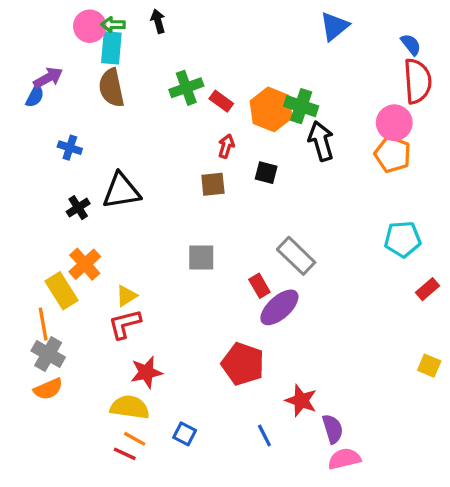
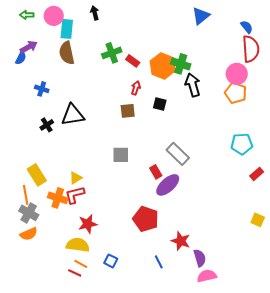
green arrow: (113, 25) -> (27, 15), moved
orange cross: (85, 264) -> (58, 198), moved, turned -30

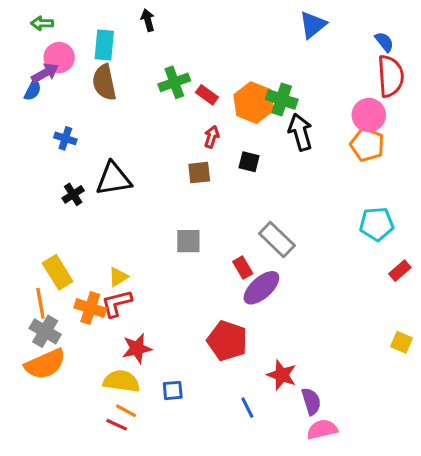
pink circle: (54, 16) -> (59, 57), moved
orange semicircle: (29, 234) -> (45, 364), size x1.5
blue square: (111, 261) -> (173, 390), moved, turned -32

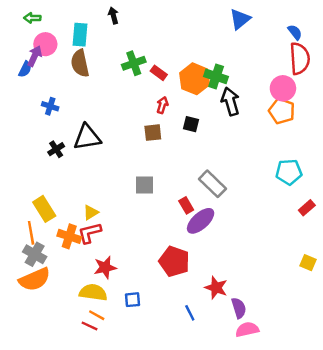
purple arrow: (45, 73) -> (35, 56), turned -36

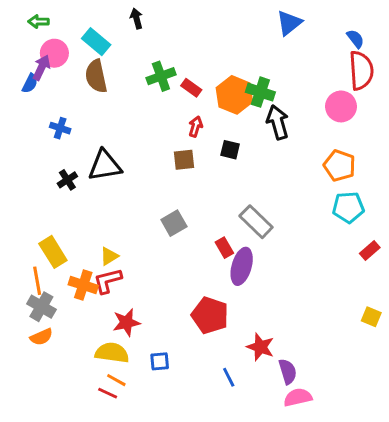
cyan rectangle: (80, 35) -> (96, 42), turned -55
orange pentagon: (282, 111) -> (340, 166), moved
gray square: (144, 185) -> (174, 223), turned -30
purple ellipse: (201, 221) -> (242, 266), turned -32
orange semicircle: (35, 279) -> (41, 337), size x0.6

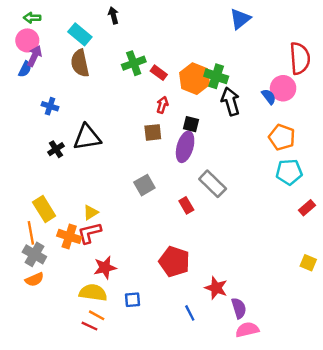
blue semicircle: (355, 39) -> (269, 97), moved
pink circle: (54, 53) -> (27, 40), moved
purple ellipse: (242, 266) -> (185, 147), moved

